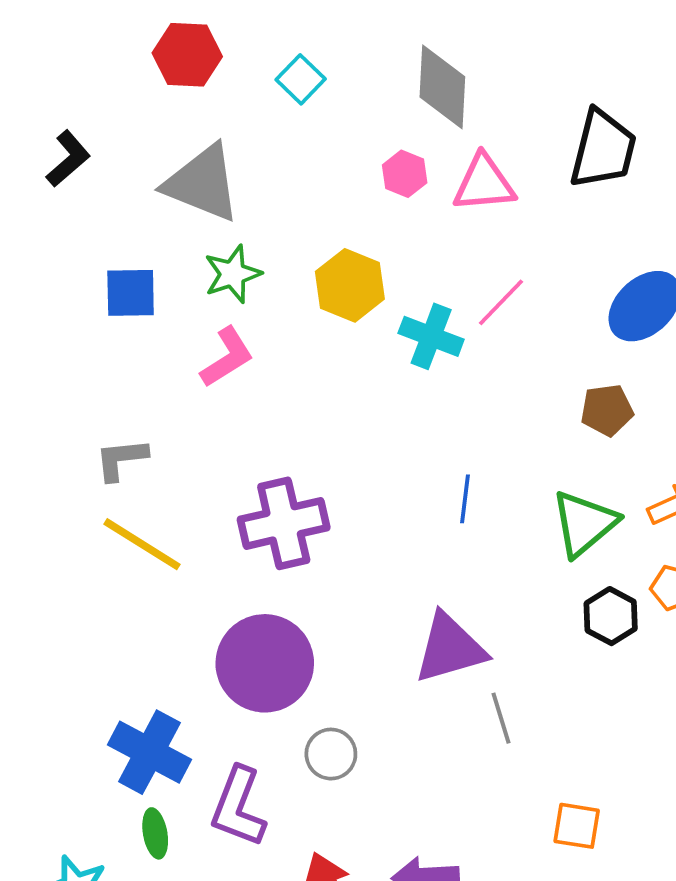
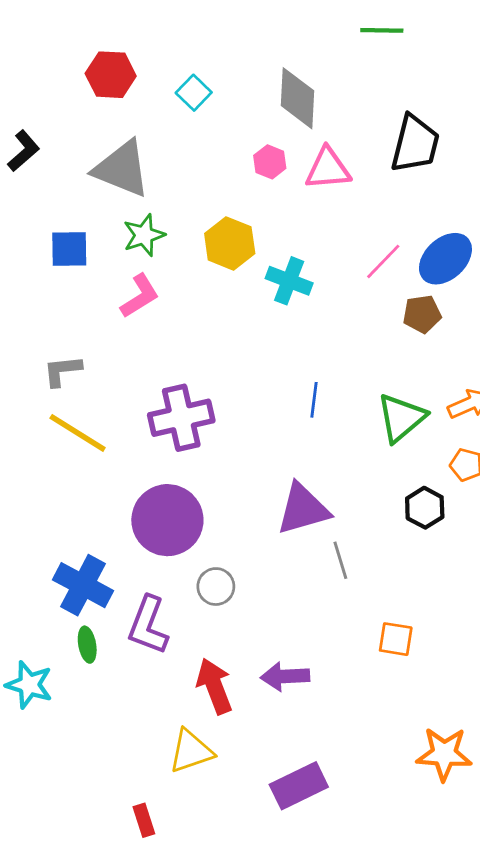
pink line: (501, 302) -> (383, 261), moved
brown pentagon: (607, 410) -> (422, 314), moved
black hexagon: (611, 616) -> (425, 508), moved

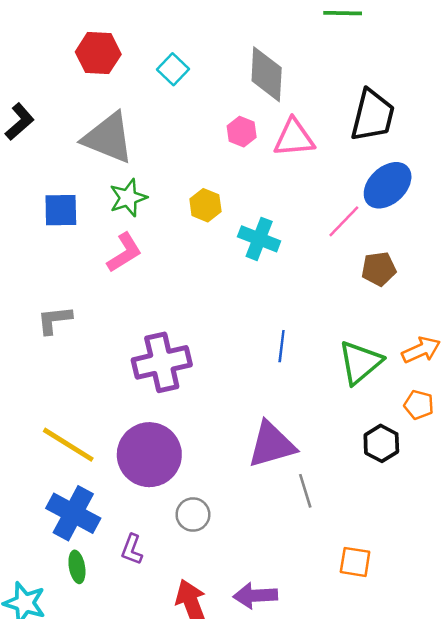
yellow hexagon: (230, 243) -> (205, 205), size x0.7
blue ellipse: (445, 259) -> (388, 185), moved
yellow line: (78, 433) -> (68, 445), moved
purple L-shape: (148, 625) -> (132, 549), size x0.6

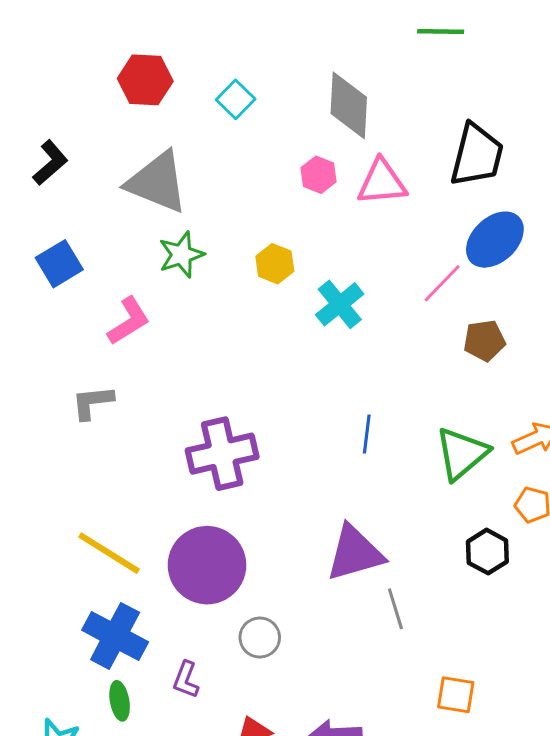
blue square: (61, 210) -> (59, 264), moved, turned -30
cyan cross: (259, 239) -> (340, 304), turned 30
pink L-shape: (124, 253) -> (129, 321), moved

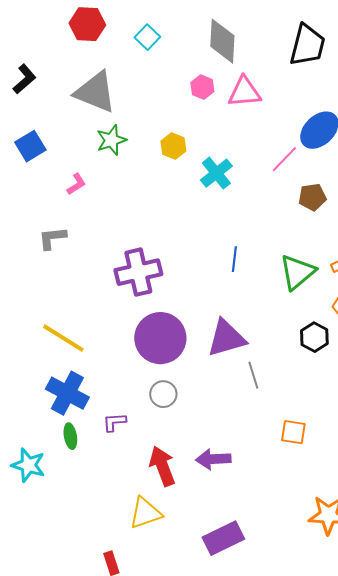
black trapezoid: (477, 155) -> (307, 45), moved
pink L-shape: (129, 321) -> (76, 184), size x0.7
purple circle: (207, 565) -> (160, 338), moved
purple L-shape: (186, 680) -> (114, 422), turned 65

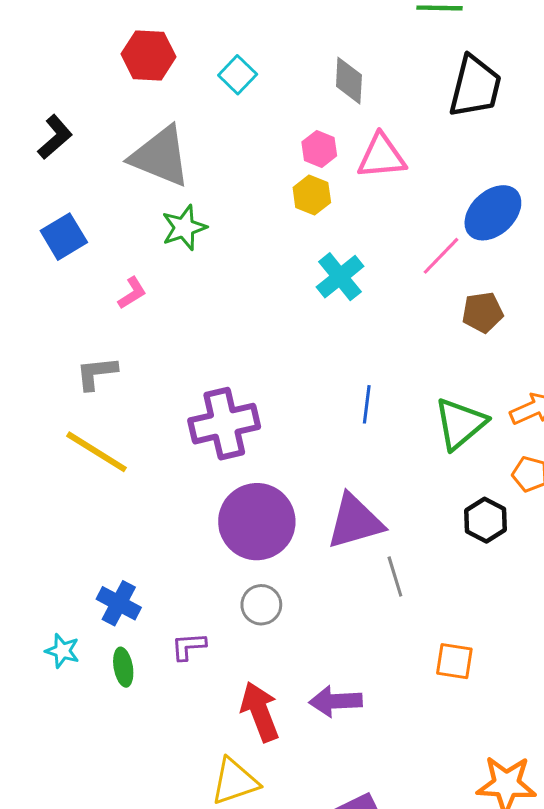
gray diamond: (222, 41) -> (349, 81), size x0.7
yellow hexagon: (173, 146) -> (312, 195), moved
yellow line: (63, 338) -> (97, 452), moved
blue cross: (67, 393) -> (119, 603), size x0.7
cyan star: (28, 465) -> (62, 651), moved, size x0.7

